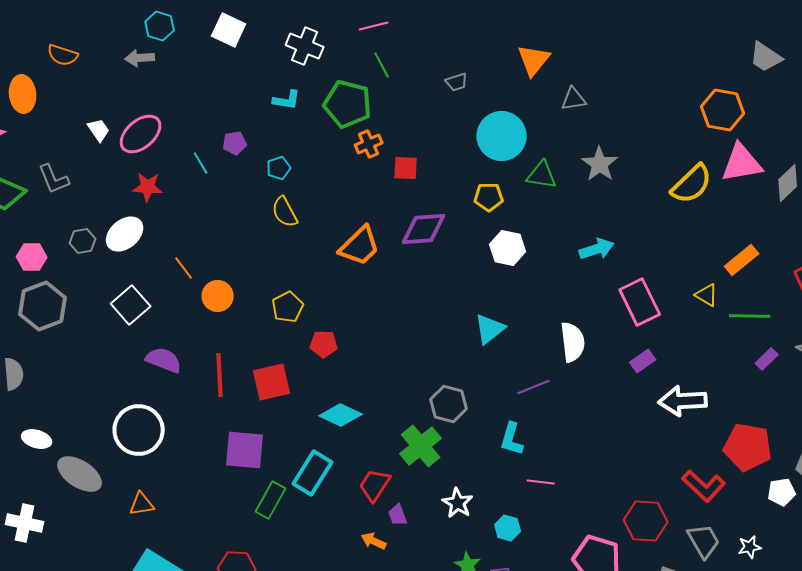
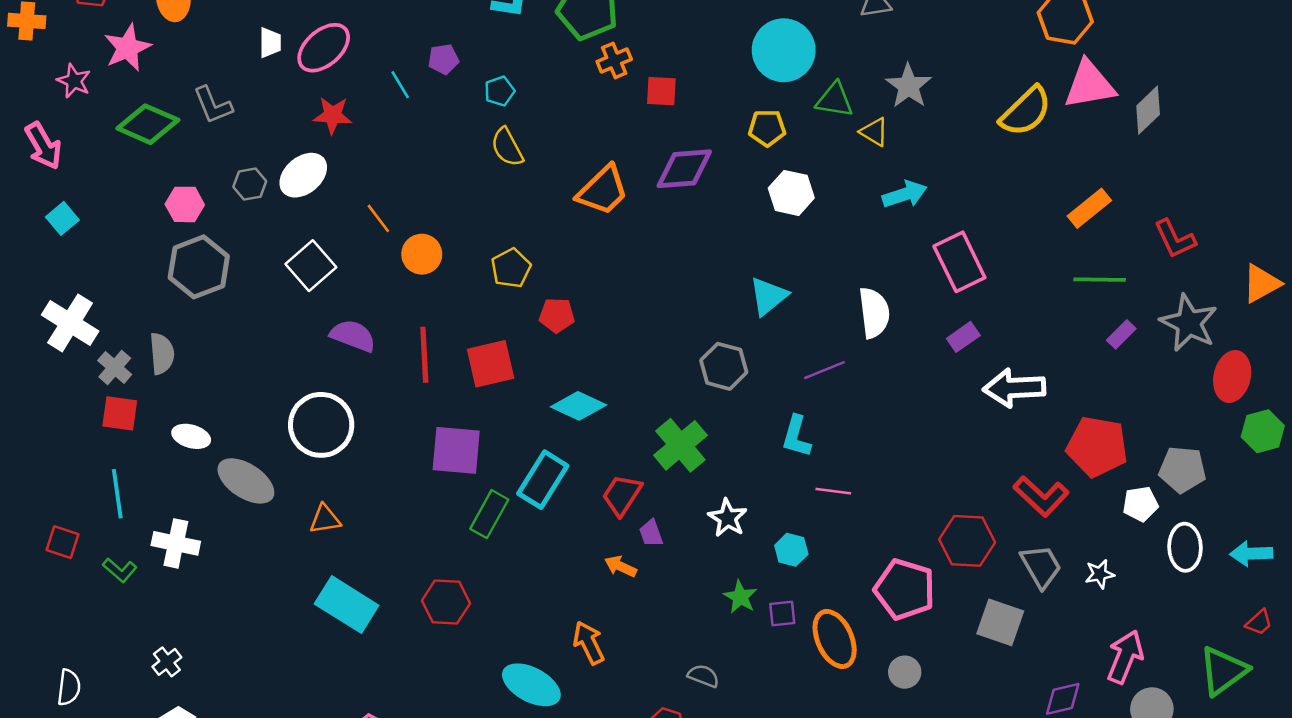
white trapezoid: (99, 130) -> (270, 43), turned 35
yellow triangle: (707, 295) -> (874, 132), moved
gray hexagon: (449, 404) -> (724, 366), moved

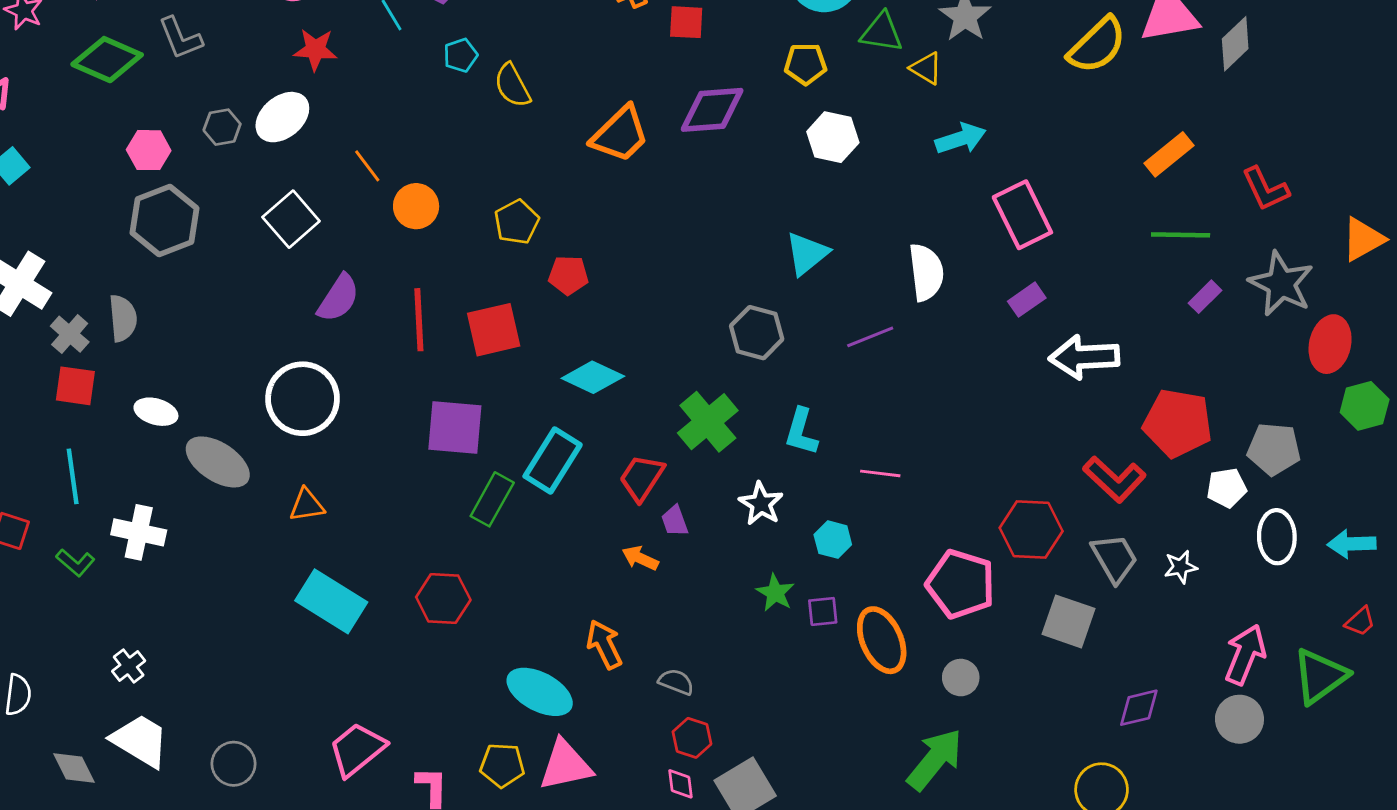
cyan pentagon: (499, 91) -> (461, 55), moved
purple semicircle: (353, 336) -> (338, 298), turned 102
cyan L-shape: (796, 436) -> (801, 432), moved
pink arrow: (1125, 657) -> (1245, 655), moved
gray semicircle: (703, 676) -> (676, 682), moved

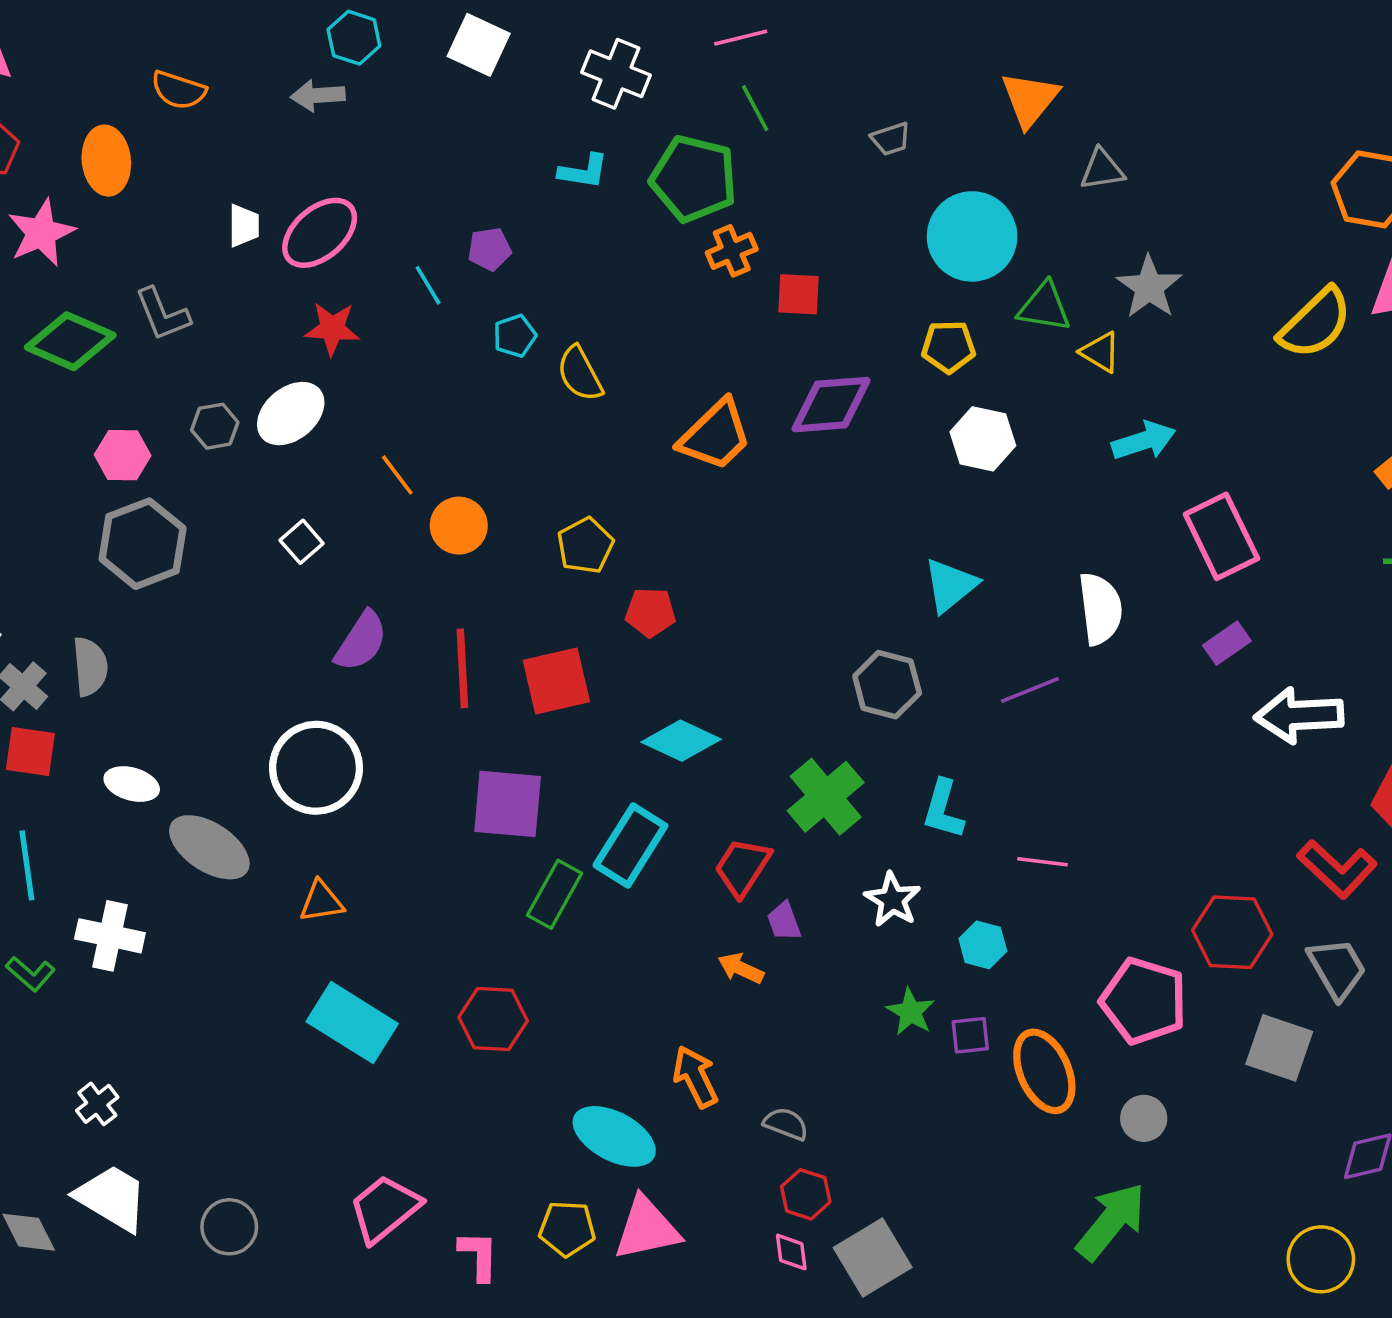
white square: (291, 219) -> (302, 542), size x0.6

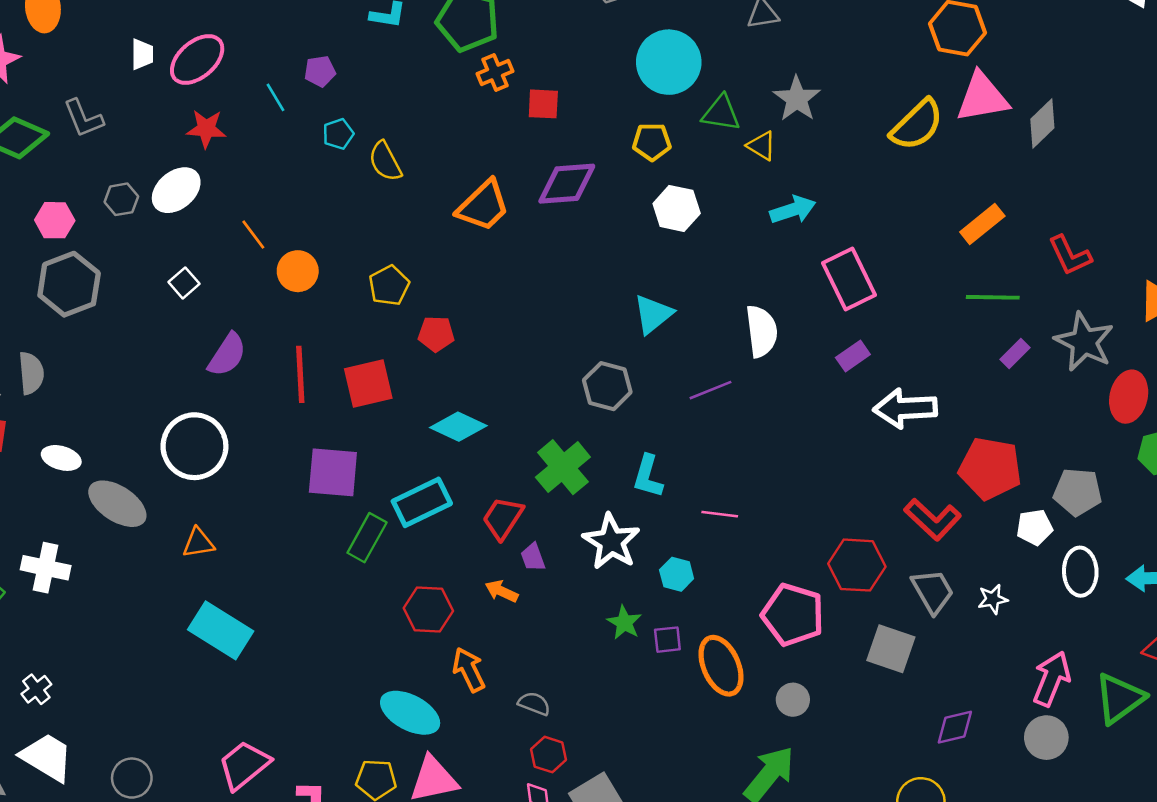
cyan rectangle: (630, 845) -> (422, 502), turned 32
white star: (892, 900) -> (611, 542), size x1.4
red hexagon: (493, 1019) -> (428, 610), moved

